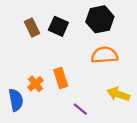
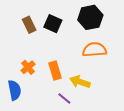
orange cross: (35, 84) -> (28, 67), moved
yellow arrow: (118, 94) -> (80, 82), moved
purple line: (80, 109) -> (64, 98), moved

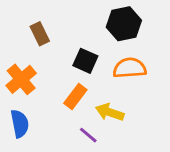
black square: (53, 24) -> (85, 61), moved
orange cross: (28, 67) -> (21, 79), moved, size x1.5
orange rectangle: (55, 70) -> (75, 97), turned 54

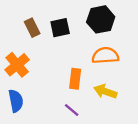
black square: (85, 61) -> (60, 28), moved, turned -36
orange rectangle: (75, 97) -> (75, 79), moved, turned -30
yellow arrow: (110, 112) -> (105, 91), moved

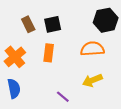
black hexagon: (101, 19) -> (106, 20), moved
orange rectangle: (75, 79) -> (49, 53), moved
yellow arrow: (105, 91) -> (92, 80), turned -42

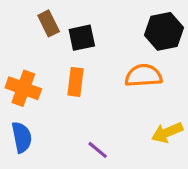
brown rectangle: (28, 24) -> (49, 23), moved
orange cross: (15, 57) -> (23, 88), turned -30
yellow arrow: (92, 80) -> (167, 133), moved

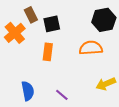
orange cross: (23, 88) -> (15, 33), moved, turned 30
blue semicircle: (22, 137) -> (28, 91), moved

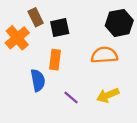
yellow arrow: (106, 84) -> (108, 95), moved
blue semicircle: (28, 91) -> (38, 80), moved
purple line: (62, 95) -> (71, 97), moved

